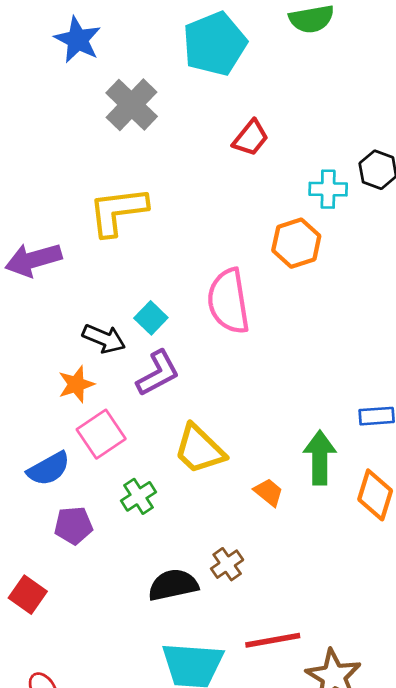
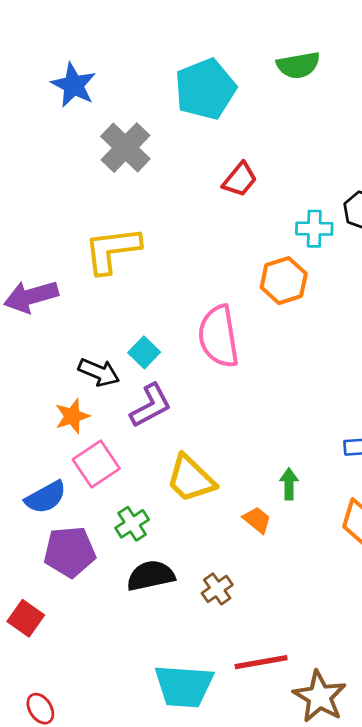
green arrow: (320, 458) -> (289, 484), moved, size x0.6
purple pentagon: (73, 525) -> (70, 552), size x1.4
black semicircle: (173, 585) -> (151, 576), moved

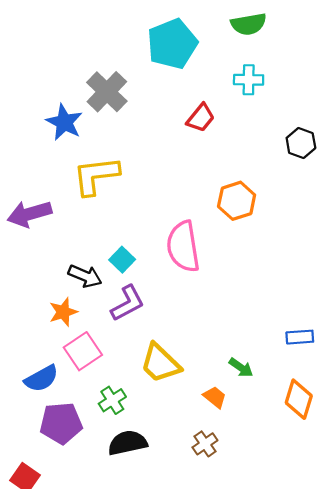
blue star: (74, 85) -> (64, 122), moved
cyan cross: (314, 229) -> (249, 80), moved
green arrow: (289, 484) -> (241, 368), turned 125
brown cross: (217, 589) -> (205, 444), moved

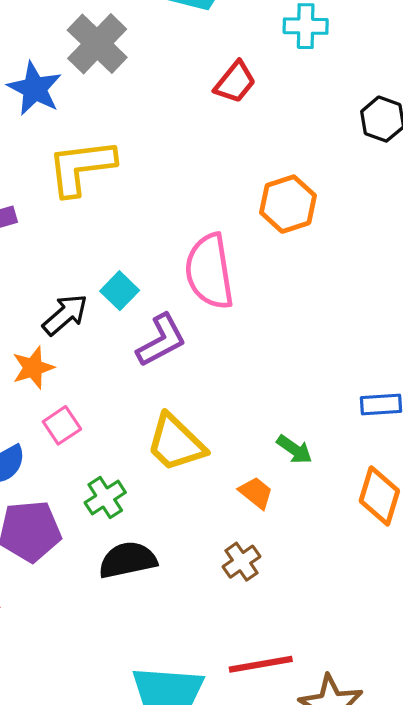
black arrow: (85, 276) -> (65, 315), turned -64
purple L-shape: (128, 303) -> (161, 340), moved
pink square: (83, 351) -> (62, 425), size x0.7

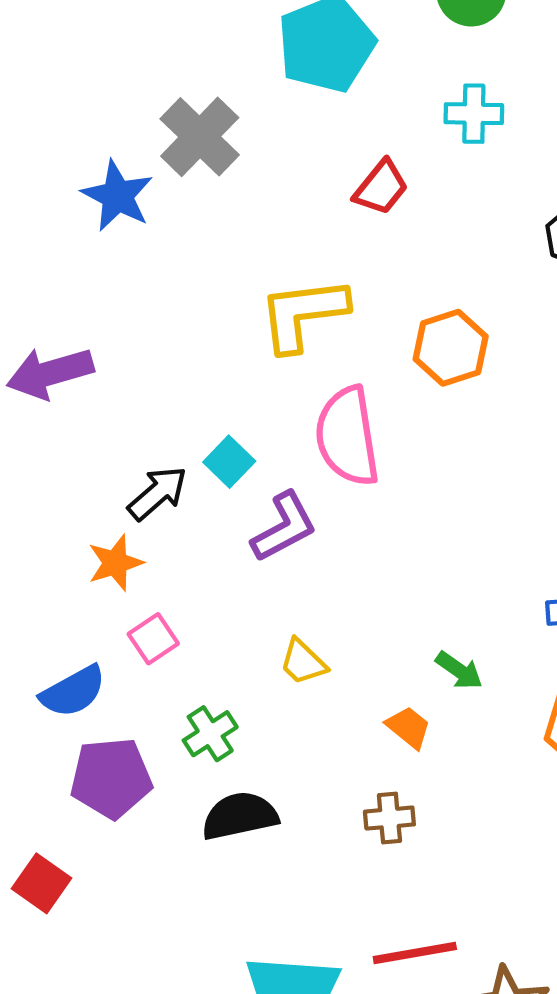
yellow L-shape: (81, 167) -> (303, 314), moved
yellow trapezoid: (176, 443) -> (303, 662), size x0.6
brown cross: (241, 562) -> (389, 818), turned 30

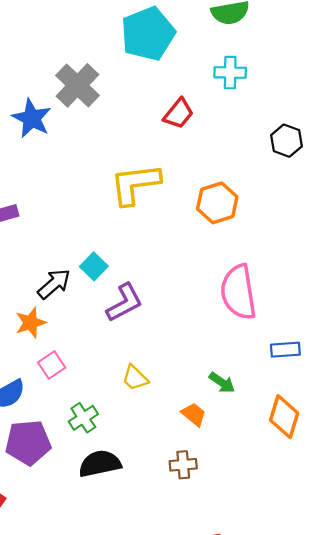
pink semicircle: (347, 436) -> (238, 292), moved

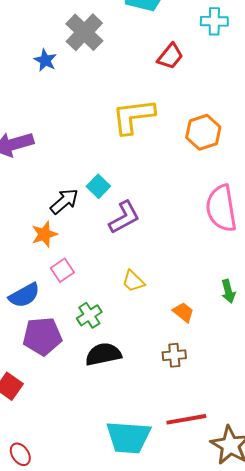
blue star: (32, 118) -> (45, 60), size x0.7
green arrow: (222, 383) -> (228, 291), moved, turned 40

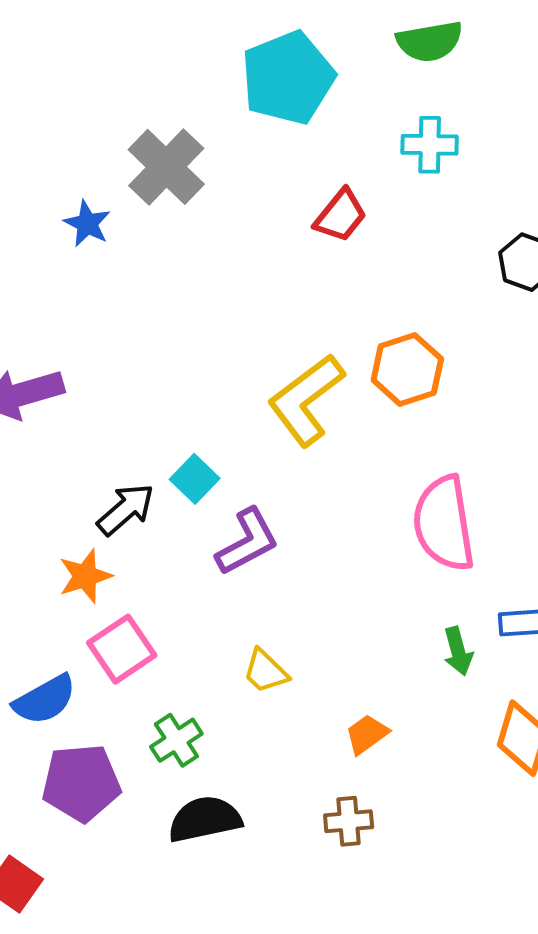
yellow L-shape: (133, 116) -> (306, 400), moved, turned -30
pink square: (62, 270) -> (122, 649), size x1.4
green arrow: (228, 291) -> (458, 651), moved
orange trapezoid: (183, 312) -> (367, 734), turned -75

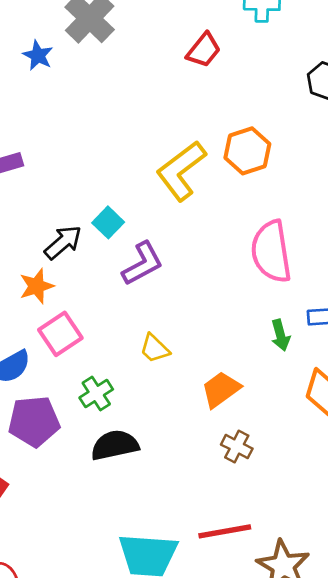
orange trapezoid: (367, 734) -> (221, 390), size x1.4
brown cross: (349, 821) -> (237, 447), moved, turned 32

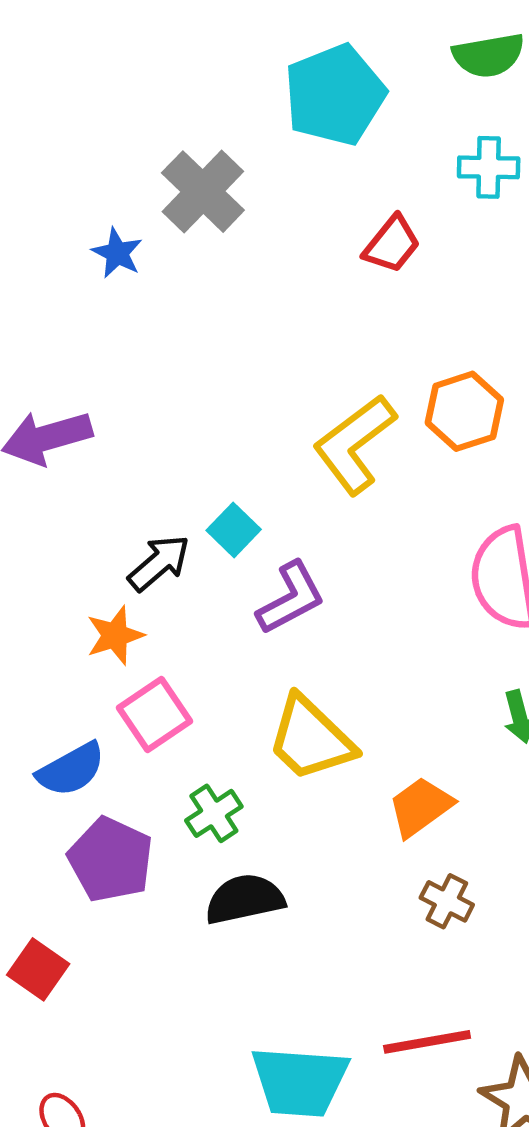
yellow trapezoid: (155, 348) -> (311, 739), size x1.8
purple pentagon: (34, 421) -> (111, 860), turned 30

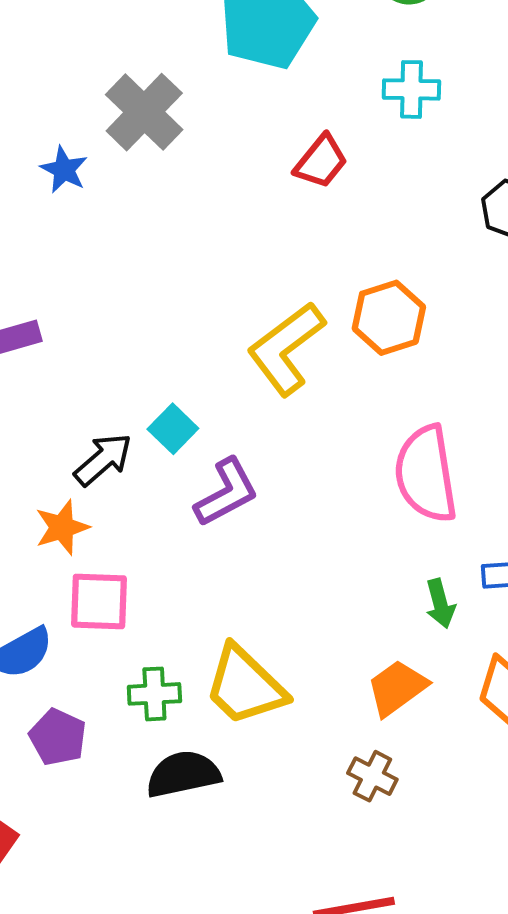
pink square: (155, 715) -> (99, 601), turned 36
yellow trapezoid: (311, 739) -> (245, 686), moved
orange trapezoid: (420, 807) -> (397, 688), moved
green cross: (214, 813) -> (154, 694), turned 30
purple pentagon: (111, 860) -> (58, 737), size x0.7

